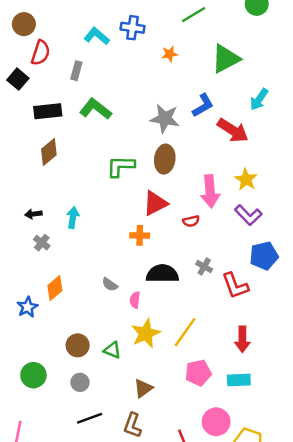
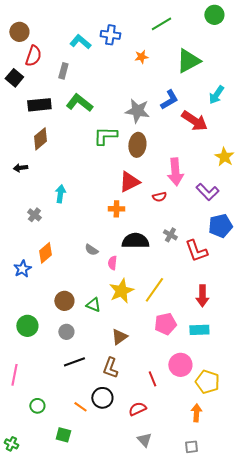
green L-shape: (121, 166) -> (105, 136), moved
yellow star: (246, 179) -> (224, 157), moved
black arrow: (33, 214) -> (20, 168), moved

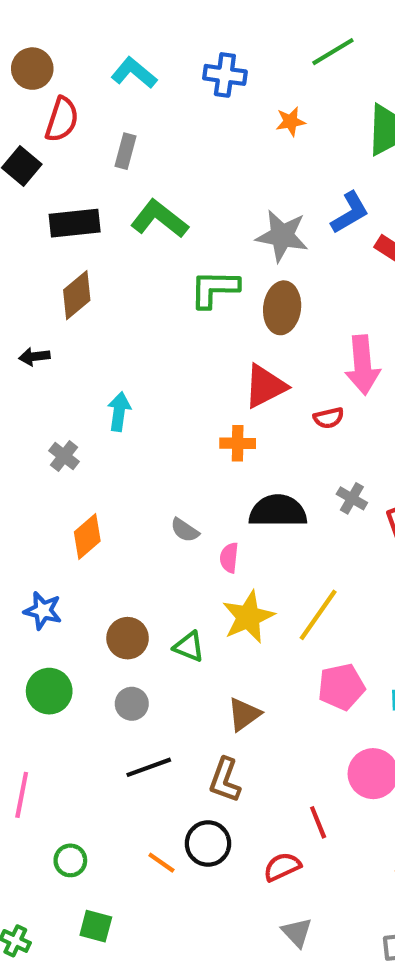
cyan L-shape: (80, 42) -> (134, 73), moved
blue star: (22, 269) -> (43, 611), moved, turned -30
red line: (152, 379) -> (318, 822), moved
green square: (63, 435) -> (96, 926), moved

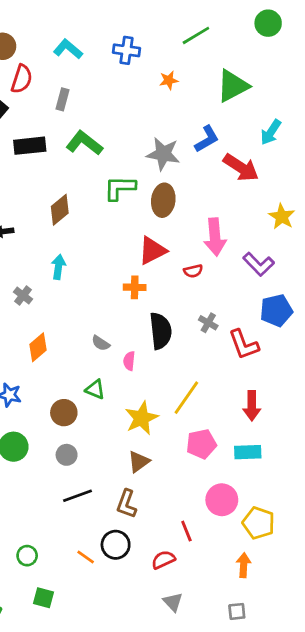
brown diamond: (77, 295) -> (60, 210), moved
black semicircle: (278, 511) -> (161, 331), turned 84
yellow star: (248, 617) -> (141, 418), moved
green triangle: (189, 647) -> (95, 389), moved

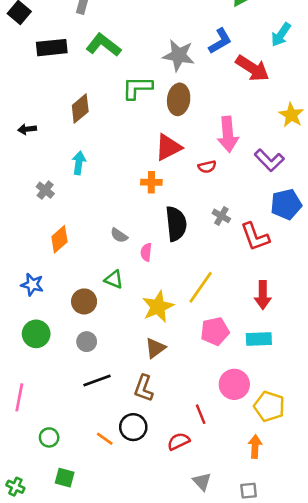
gray triangle: (173, 602) -> (202, 481), moved

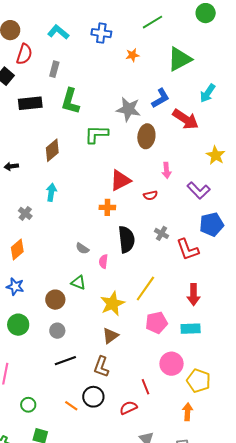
green L-shape: (103, 45) -> (70, 101), turned -112
brown ellipse: (179, 99) -> (146, 136), moved
pink arrow: (228, 134) -> (166, 170), size x0.6
orange diamond: (59, 239) -> (17, 249), moved

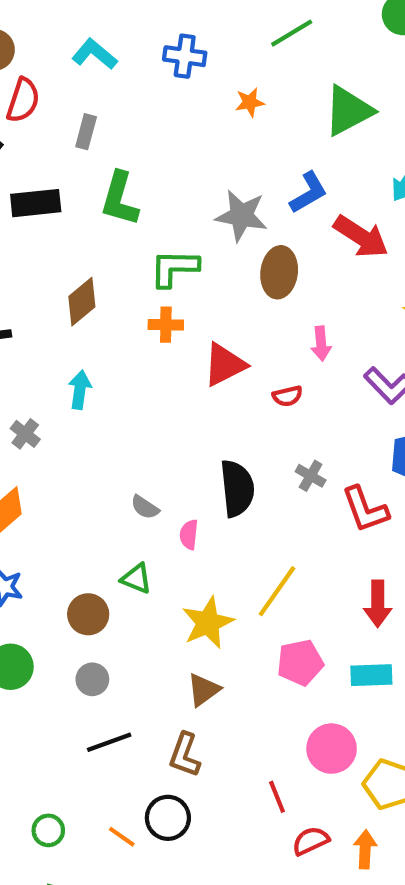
orange cross: (107, 207) -> (166, 325), moved
green circle: (28, 405) -> (48, 830), moved
red semicircle: (128, 408) -> (311, 841), moved

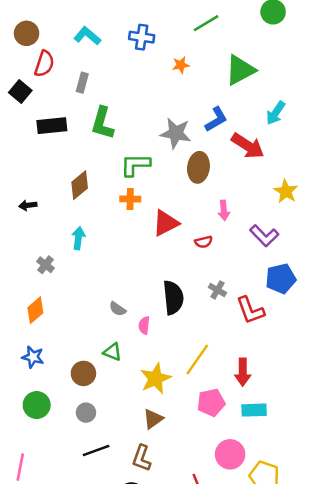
red arrow: (378, 604) -> (243, 372), moved

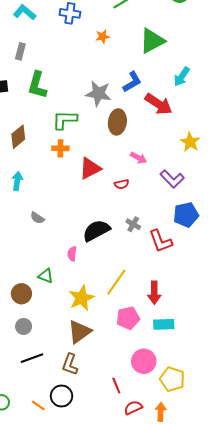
pink arrow: (224, 210) -> (138, 158), turned -56
black semicircle: (173, 298) -> (96, 231), turned -112
gray semicircle: (118, 309) -> (37, 218), moved
brown triangle: (153, 419) -> (79, 332), size x1.4

